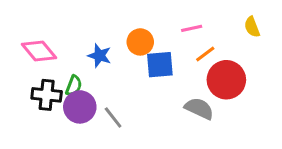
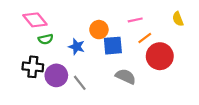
pink diamond: (39, 51) -> (35, 20), moved
blue star: (99, 56) -> (77, 47), moved
green semicircle: (74, 86) -> (46, 39), moved, turned 56
gray semicircle: (199, 108) -> (126, 76), moved

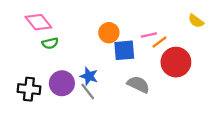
yellow semicircle: (178, 19) -> (196, 21), turned -32
pink line: (135, 20) -> (149, 35), moved
blue star: (77, 47) -> (89, 76), moved
black cross: (33, 67) -> (29, 89), moved

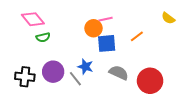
pink line: (149, 35) -> (106, 19), moved
red circle: (176, 62) -> (150, 81), moved
blue star: (89, 76) -> (85, 67), moved

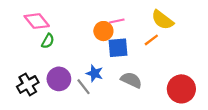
yellow semicircle: (168, 18) -> (162, 20), moved, size x1.5
green semicircle: (43, 37) -> (48, 41), turned -48
black cross: (25, 77) -> (28, 84), turned -36
red circle: (150, 81) -> (181, 89), moved

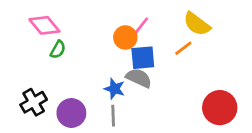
pink line: (117, 21) -> (142, 25), turned -40
purple circle: (59, 79) -> (71, 113), moved
gray semicircle: (131, 80) -> (139, 78), moved
gray line: (83, 87) -> (113, 116), moved, turned 36

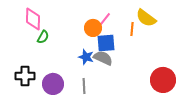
pink diamond: (44, 25) -> (33, 19), turned 40
orange line: (183, 48) -> (132, 29), moved, turned -48
blue star: (115, 89) -> (86, 57), moved
black cross: (34, 102) -> (25, 76), turned 30

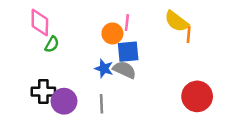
pink line: (105, 19) -> (127, 23), turned -32
orange line: (132, 29) -> (189, 35), moved
black cross: (25, 76) -> (43, 92), moved

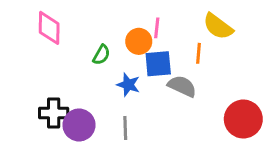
orange line: (189, 35) -> (199, 53), moved
green semicircle: (52, 44) -> (101, 55), moved
gray semicircle: (124, 70) -> (182, 86), moved

